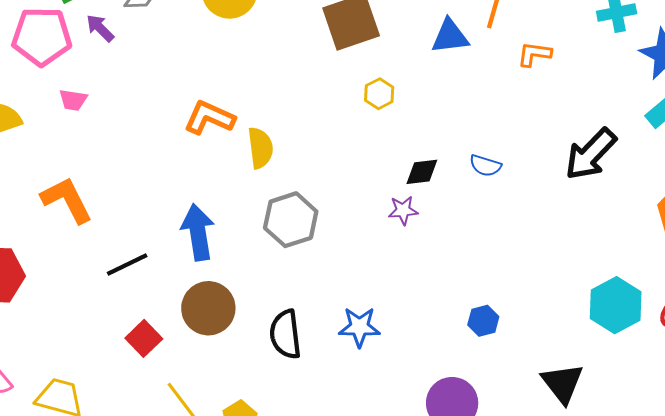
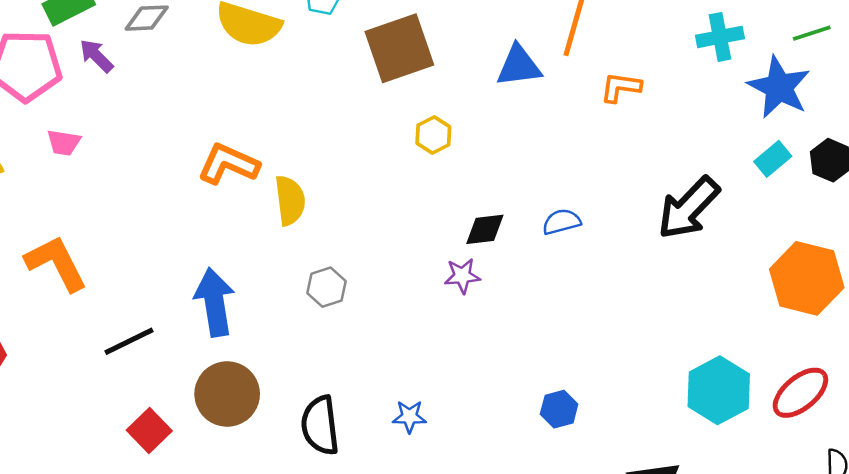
blue semicircle: (485, 166) -> (562, 222), turned 148
gray hexagon: (291, 220) -> (326, 287), size x0.6
blue star: (359, 327) -> (409, 417), size x0.7

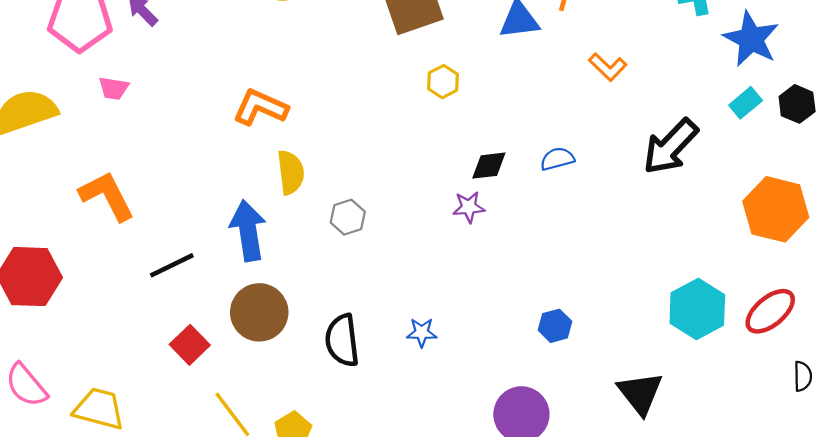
orange L-shape: (621, 87) -> (608, 67), moved, turned -144
yellow semicircle: (290, 200) -> (291, 172), moved

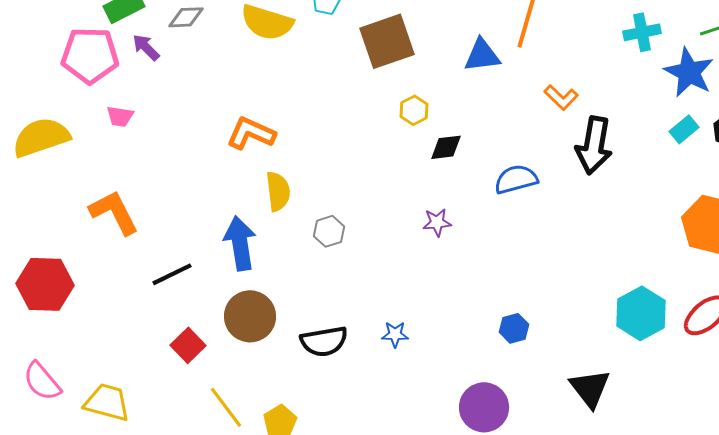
black arrow: (670, 147) -> (594, 145), moved, turned -34
blue semicircle: (557, 159) -> (516, 179), size x1.4
black diamond: (489, 166) -> (446, 147), moved
black semicircle: (342, 340) -> (324, 341), turned -93

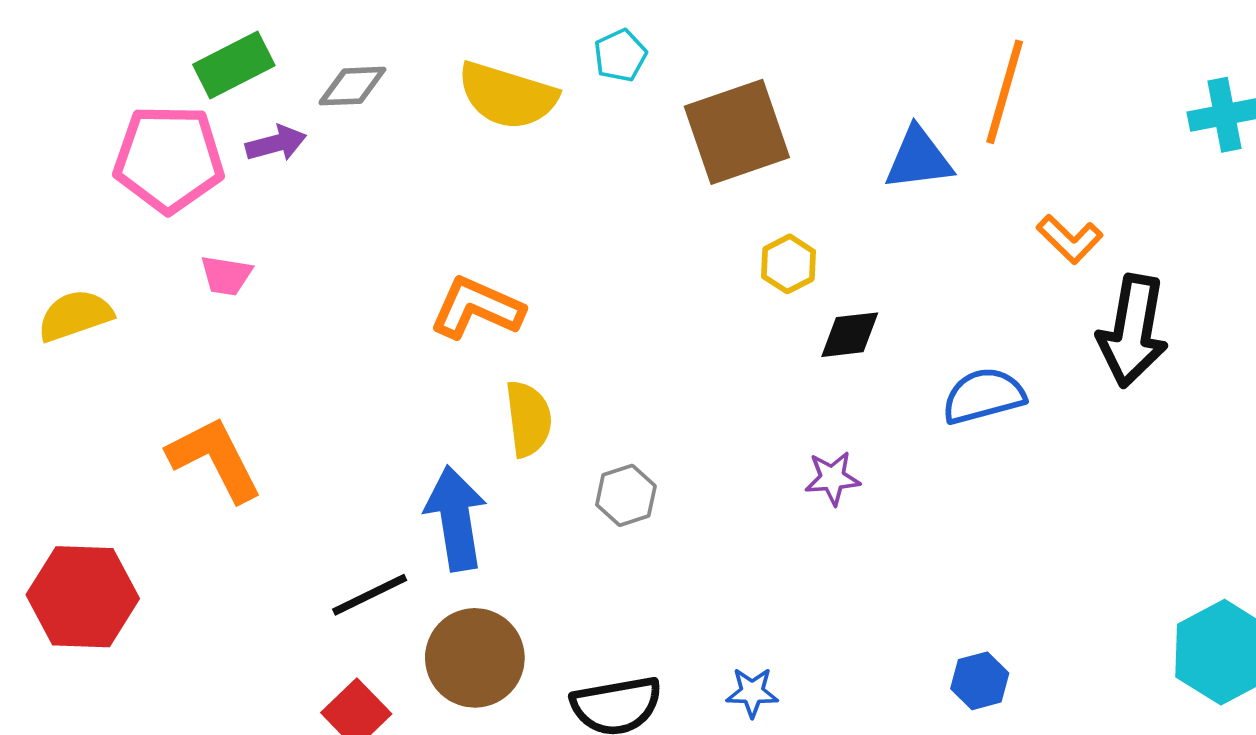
purple arrow: (146, 47) -> (276, 143), turned 120
yellow semicircle: (41, 137) -> (75, 316), size x0.7
black line: (172, 274) -> (370, 595), moved

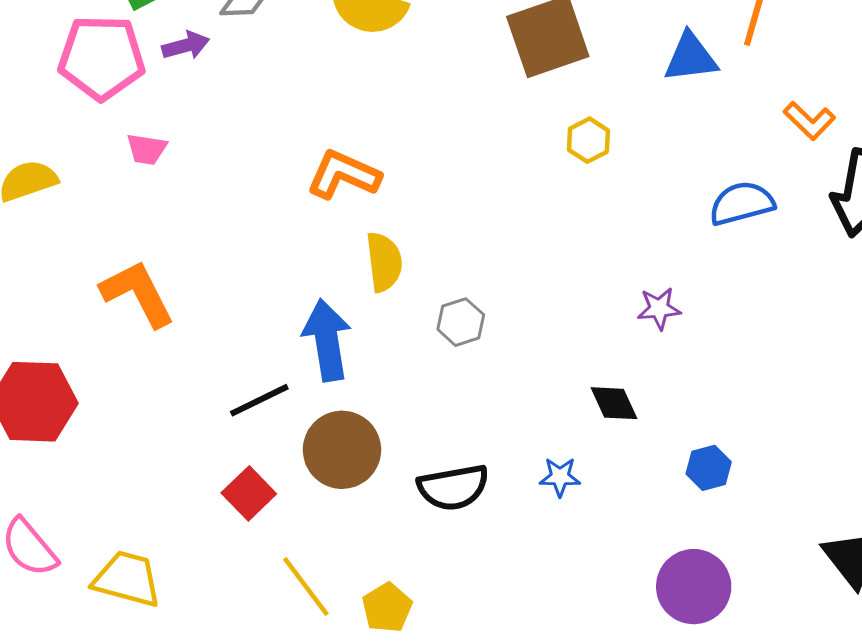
black diamond: (850, 335) -> (614, 403), moved, turned 72
blue semicircle: (984, 396) -> (742, 203), moved
purple star: (832, 478) -> (659, 309), moved
blue hexagon: (980, 681) -> (709, 468), moved

